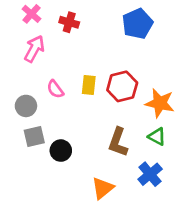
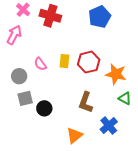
red cross: (69, 22) -> (50, 16), size x1.5
pink arrow: (34, 49) -> (14, 35), moved
green triangle: (157, 137) -> (125, 98), moved

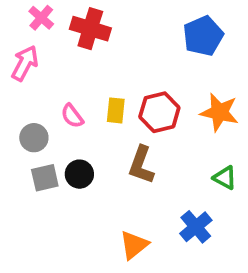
blue pentagon: (100, 17) -> (203, 36), moved
orange star: (116, 74) -> (219, 112), moved
brown L-shape: (86, 102) -> (141, 165), moved
black circle: (44, 108) -> (79, 174), moved

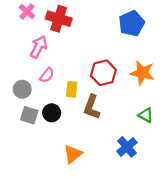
pink arrow: (25, 63) -> (39, 47), moved
yellow rectangle: (116, 110) -> (72, 89), moved
pink semicircle: (72, 116) -> (47, 75), turned -105
gray square: (45, 178) -> (29, 115), turned 30
orange triangle: (134, 245) -> (73, 154), moved

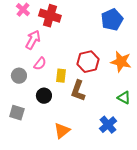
gray square: (29, 115) -> (17, 113), moved

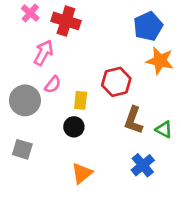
orange star: (121, 62) -> (160, 61), moved
gray circle: (19, 76) -> (25, 100), size x1.5
brown L-shape: (78, 91) -> (133, 120), moved
black circle: (44, 96) -> (74, 127), moved

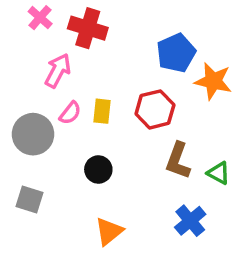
blue pentagon: (148, 26) -> (176, 53), moved
yellow rectangle: (81, 100) -> (102, 111), moved

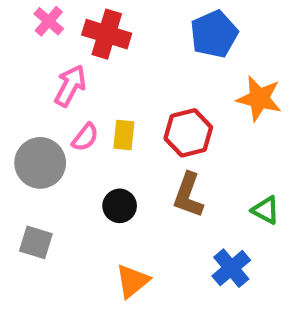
blue pentagon: (176, 53) -> (214, 34), moved
brown L-shape: (178, 161) -> (188, 195), moved

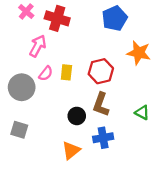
black circle: (120, 206) -> (77, 116), moved
blue cross: (231, 268) -> (103, 138), moved, turned 30

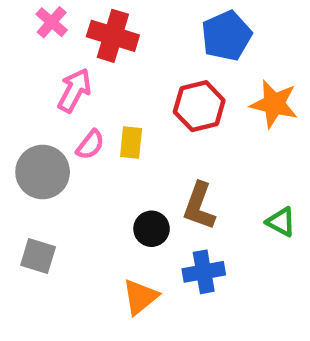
red hexagon: (101, 71) -> (199, 106), moved

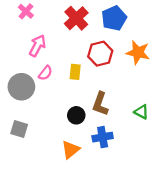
red cross: (113, 36) -> (76, 18), moved, turned 30
yellow rectangle: (131, 142) -> (75, 72), moved

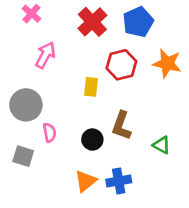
pink semicircle: (45, 73) -> (49, 133), moved, turned -49
green triangle: (141, 112) -> (162, 145), moved
blue cross: (103, 137) -> (119, 181), moved

